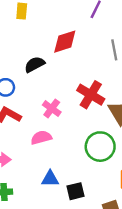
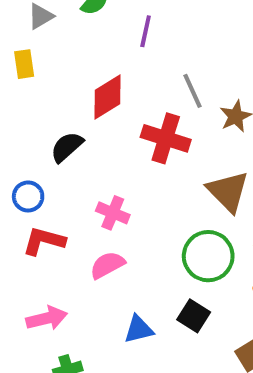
red cross: (91, 95) -> (166, 138), moved
black square: (76, 191) -> (194, 316), moved, turned -30

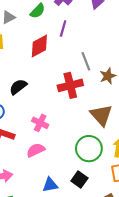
red diamond: (108, 97) -> (39, 46), moved
red cross: (166, 138) -> (70, 85), turned -35

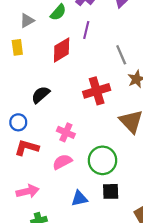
gray line: (86, 61) -> (121, 55), moved
green circle: (89, 149) -> (102, 160), moved
black square: (79, 180) -> (111, 191), turned -35

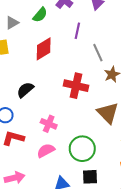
purple line: (86, 30) -> (77, 31), moved
red cross: (97, 91) -> (76, 86), turned 30

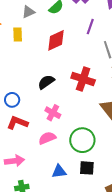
black semicircle: (25, 90) -> (46, 82), moved

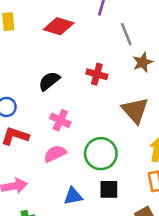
red diamond: (56, 40) -> (59, 26), turned 45
red cross: (83, 79) -> (97, 74), size x0.7

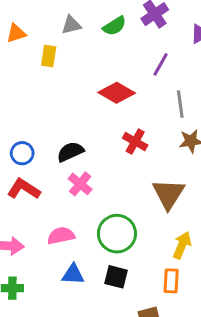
red diamond: (59, 26) -> (117, 93), moved
black semicircle: (49, 81) -> (70, 152), moved
pink semicircle: (55, 154) -> (61, 236), moved

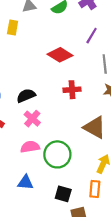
red cross: (135, 142) -> (72, 90), turned -35
brown triangle: (169, 194) -> (95, 127), turned -35
pink semicircle: (61, 236) -> (30, 147), moved
black square: (116, 277) -> (63, 194), moved

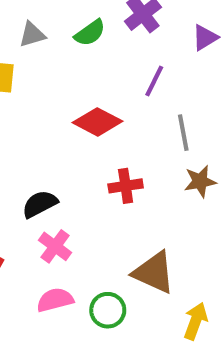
brown triangle: (95, 127) -> (154, 273), moved
green circle: (57, 154) -> (108, 310), size x0.7

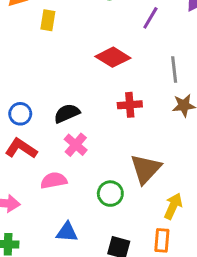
purple line: (154, 81) -> (150, 18), moved
brown triangle: (154, 273) -> (146, 169), turned 44
pink semicircle: (55, 300) -> (54, 180), moved

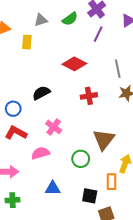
black semicircle: (67, 113) -> (41, 93), moved
orange rectangle: (162, 240) -> (111, 182), moved

